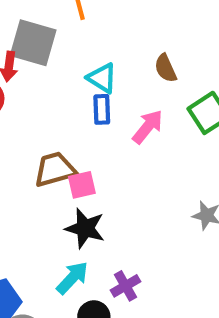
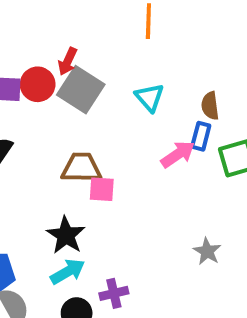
gray square: (33, 43) -> (81, 90), moved
blue rectangle: (102, 109) -> (201, 136), moved
black star: (85, 228) -> (66, 235), moved

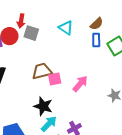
gray square: (81, 90) -> (31, 33), size x0.7
brown semicircle: (210, 106) -> (97, 24), turned -112
pink arrow: (178, 154) -> (80, 84), moved

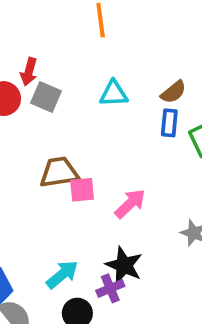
cyan triangle: (66, 28) -> (114, 94), turned -42
black star: (43, 106) -> (124, 265), moved

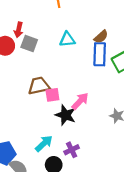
blue rectangle: (169, 123) -> (100, 54), size x1.5
black star: (124, 265) -> (65, 115), moved

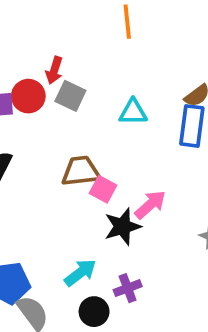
cyan triangle: (67, 39) -> (133, 112), moved
pink square: (52, 95) -> (103, 189), turned 32
black star: (65, 115) -> (123, 227), turned 30

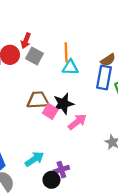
orange line: (127, 22) -> (66, 52), moved
black star: (123, 227) -> (63, 104), moved
black circle: (94, 312) -> (51, 180), moved

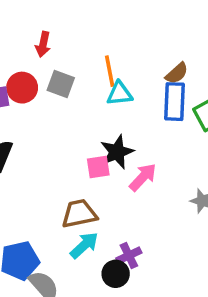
red arrow: (26, 41) -> (43, 44), moved
brown trapezoid: (38, 100) -> (79, 214), moved
pink square: (50, 111) -> (98, 167), turned -32

